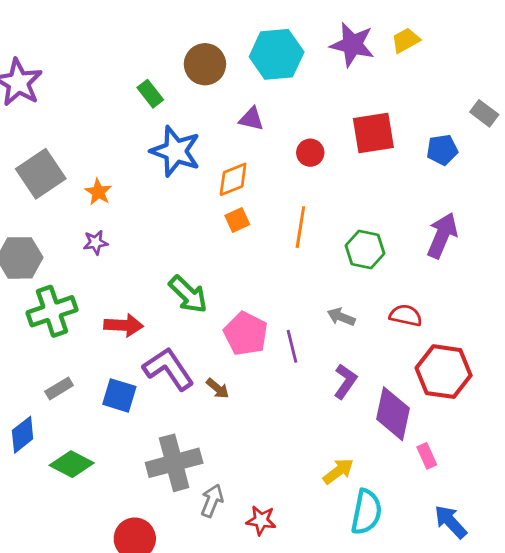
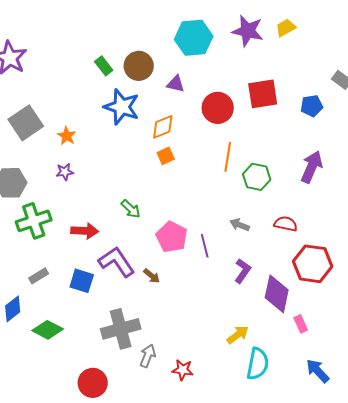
brown circle: (205, 64) -> (139, 66), moved
red circle: (310, 153) -> (218, 108), size x1.6
orange line: (300, 227) -> (228, 157), moved
green arrow: (188, 294) -> (131, 209), size x0.7

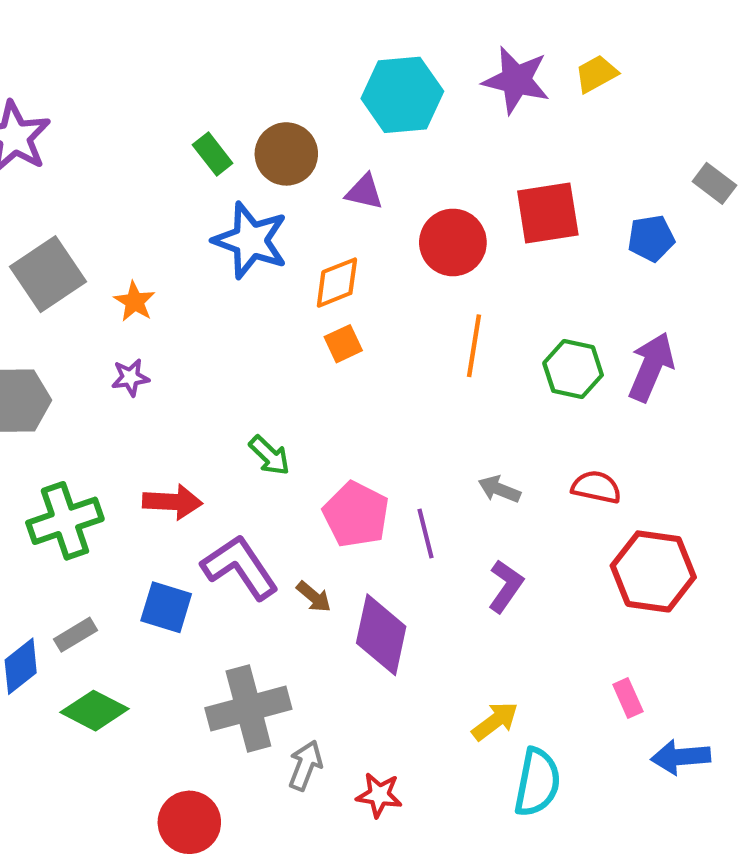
green hexagon: (257, 177) -> (573, 369), moved
green cross: (34, 221) -> (65, 521), moved
gray rectangle: (39, 276) -> (75, 635), moved
purple diamond: (277, 294) -> (381, 635), moved
blue arrow: (318, 371) -> (681, 757), moved, turned -52

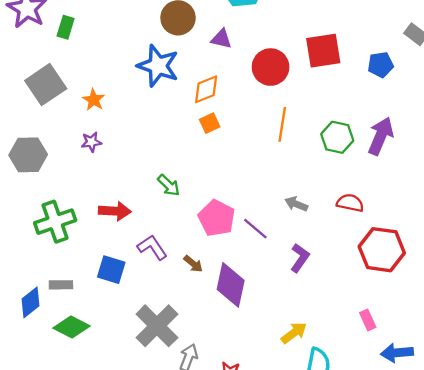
green rectangle: (213, 154) -> (66, 27), moved, turned 55
purple line: (426, 533) -> (255, 229), turned -36
purple L-shape: (240, 567) -> (152, 247), size x0.7
gray rectangle: (75, 635) -> (61, 285), turned 30
gray cross: (248, 708) -> (157, 326), turned -30

